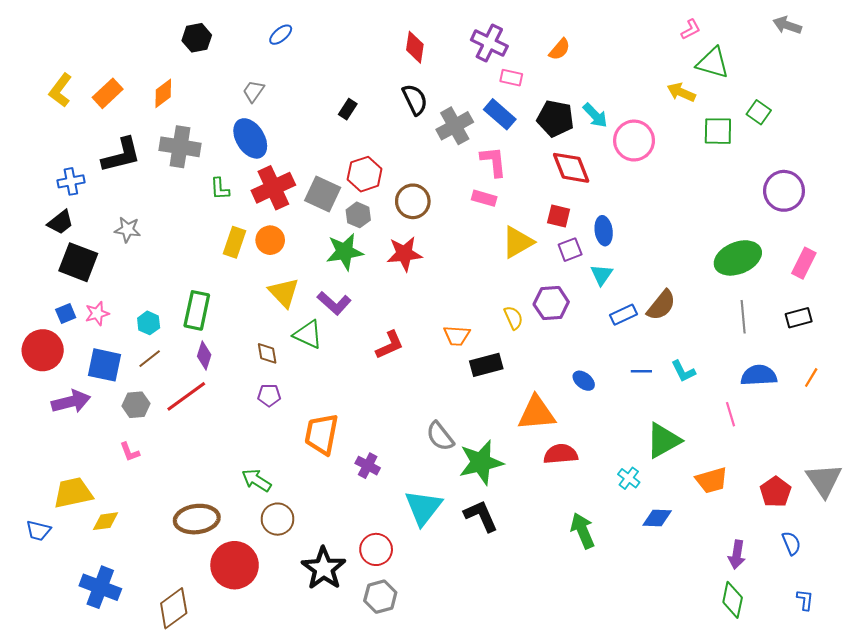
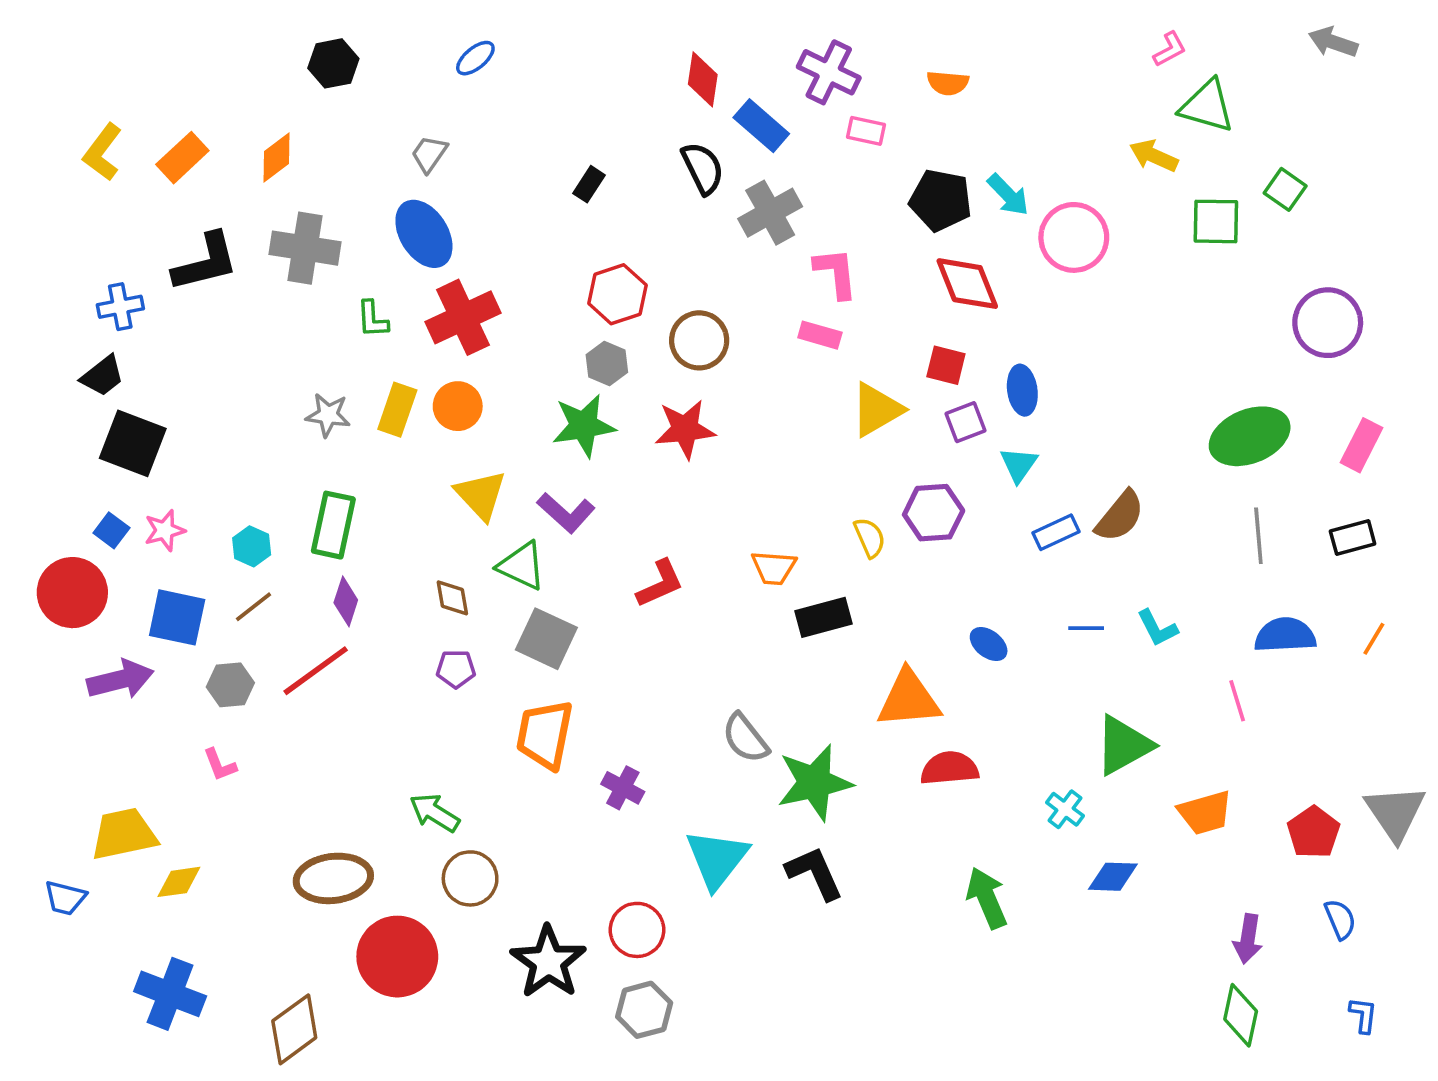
orange semicircle: (560, 49) -> (948, 83), turned 55
blue rectangle: (500, 114) -> (761, 126), moved
gray square: (323, 194) -> (546, 639), moved
gray star: (128, 230) -> (328, 415), moved
blue square: (66, 314) -> (111, 530), turned -30

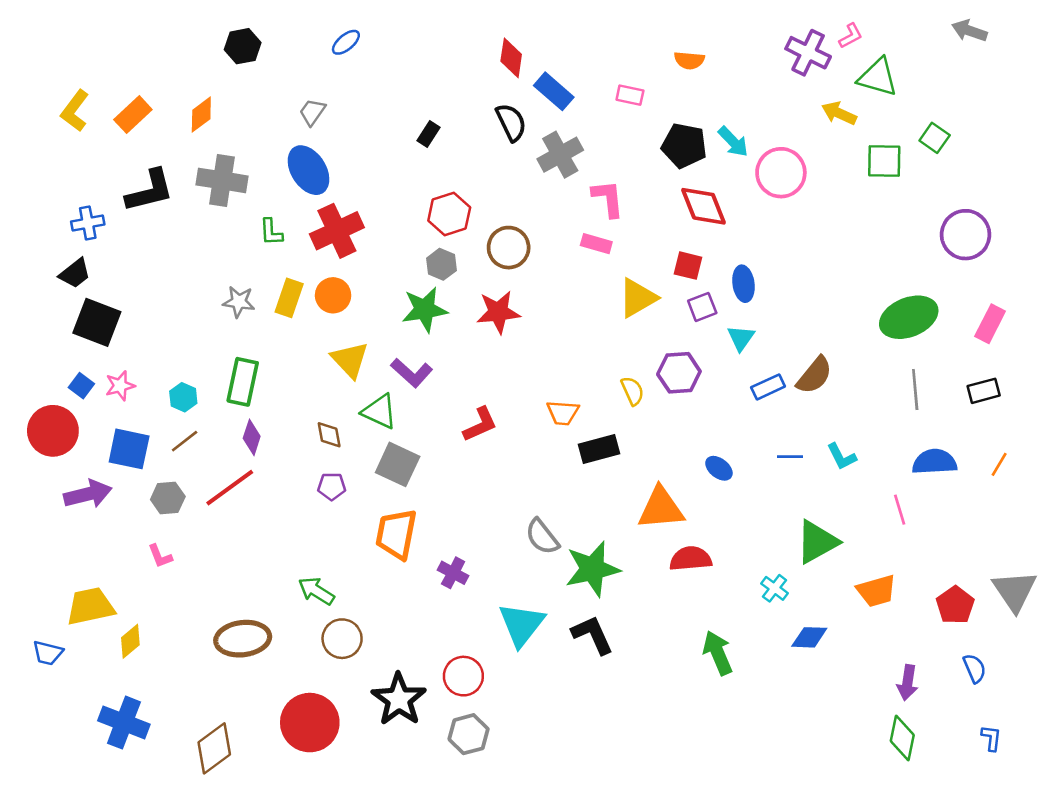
purple cross: (829, 72) -> (808, 53), moved
yellow diamond: (179, 882) -> (130, 641), turned -32
red circle: (397, 957) -> (310, 723), moved

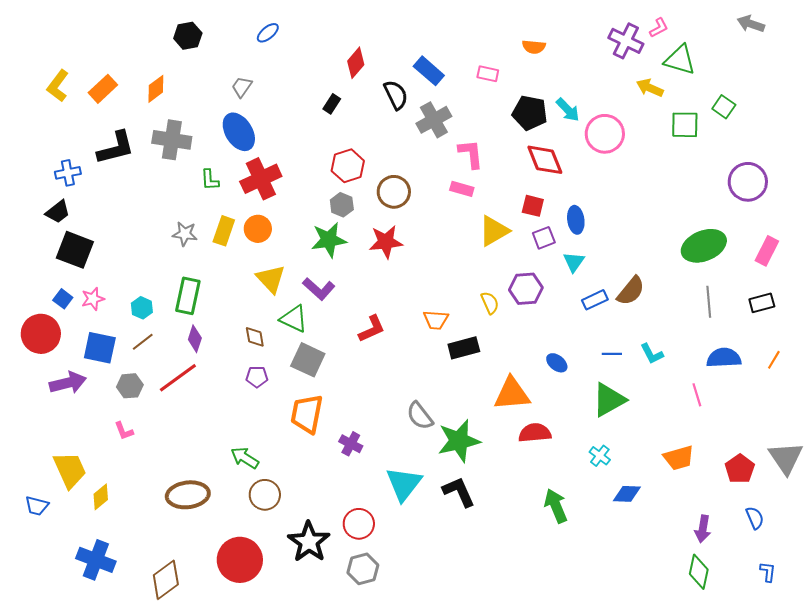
red diamond: (511, 58) -> (356, 63), moved, turned 32
green triangle: (817, 542) -> (609, 400), moved
yellow trapezoid: (90, 606) -> (70, 470), turned 78

